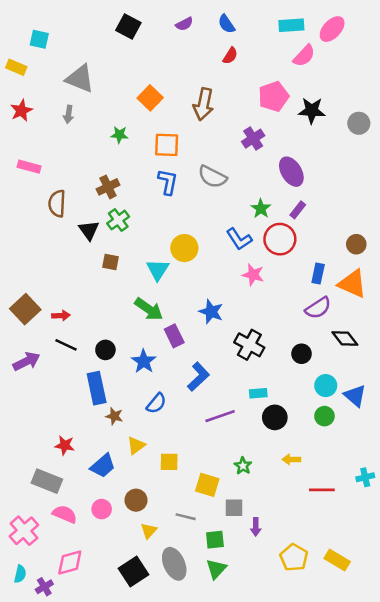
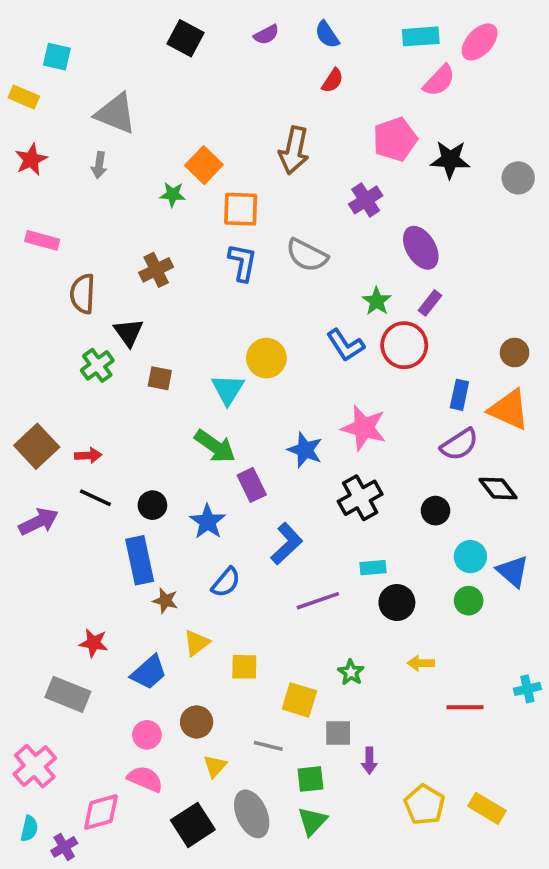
orange square: (150, 98) -> (204, 165), moved
green cross: (118, 220) -> (97, 365), moved
pink star: (253, 275) -> (364, 428), moved, size x1.4
black cross: (249, 345) -> (360, 498), turned 32
pink semicircle: (65, 514) -> (145, 779), moved

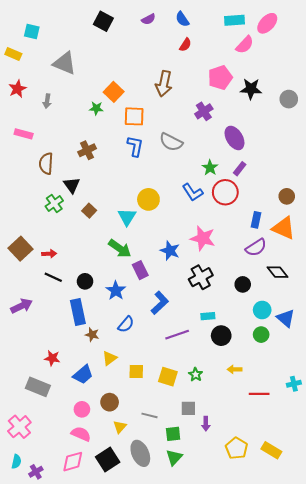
gray arrow: (99, 165) -> (47, 101), moved
brown square: (160, 378) -> (89, 211), turned 32
purple arrow: (38, 522) -> (22, 306), moved
yellow square: (299, 700) -> (168, 377), moved
pink diamond: (101, 812) -> (73, 462), moved

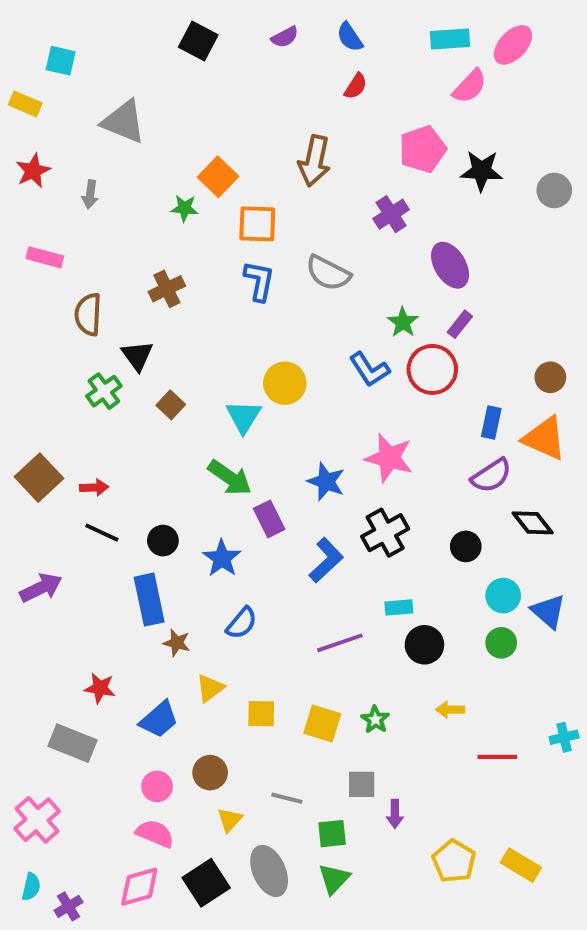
blue L-shape: (160, 303) -> (326, 560), moved

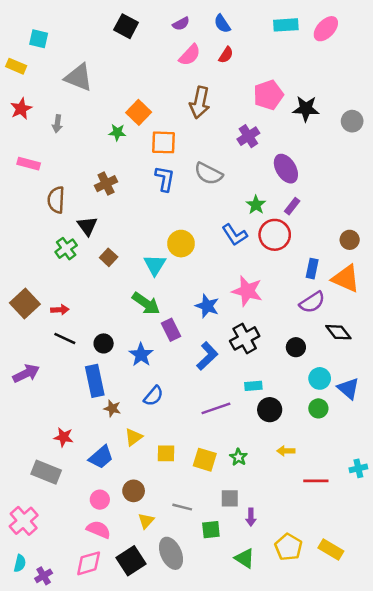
pink semicircle: (470, 86) -> (190, 55), moved
green triangle: (334, 879) -> (245, 558), moved, turned -40

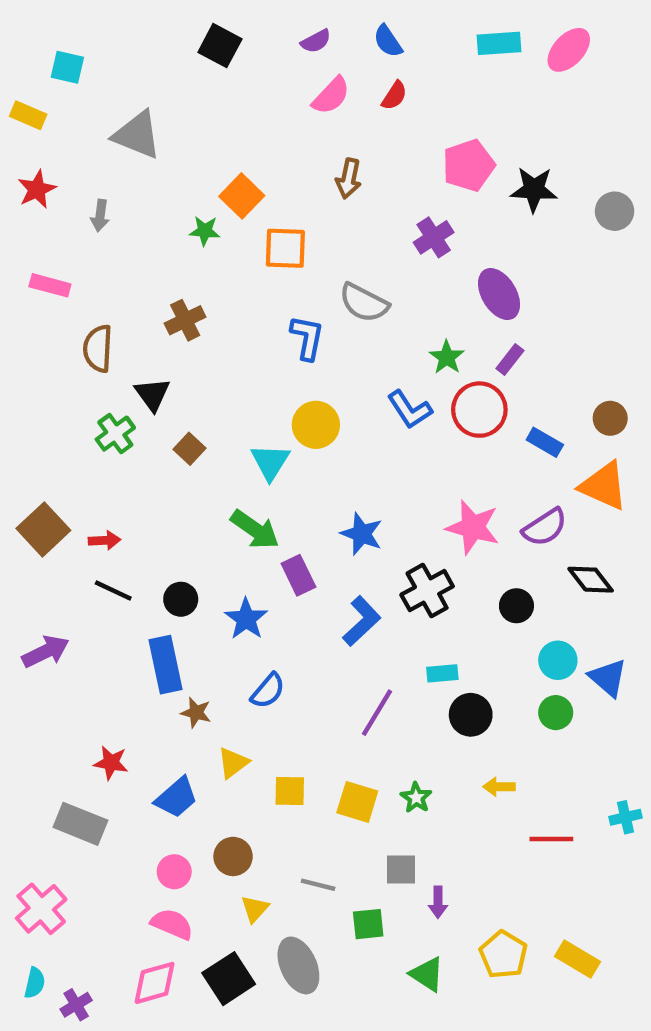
brown arrow: (200, 102) -> (349, 178), size x0.7
blue L-shape: (165, 179) -> (307, 338), moved
blue rectangle: (312, 269) -> (545, 442), moved, turned -72
pink star: (247, 291) -> (473, 527), moved
purple line: (216, 408) -> (377, 713), turned -40

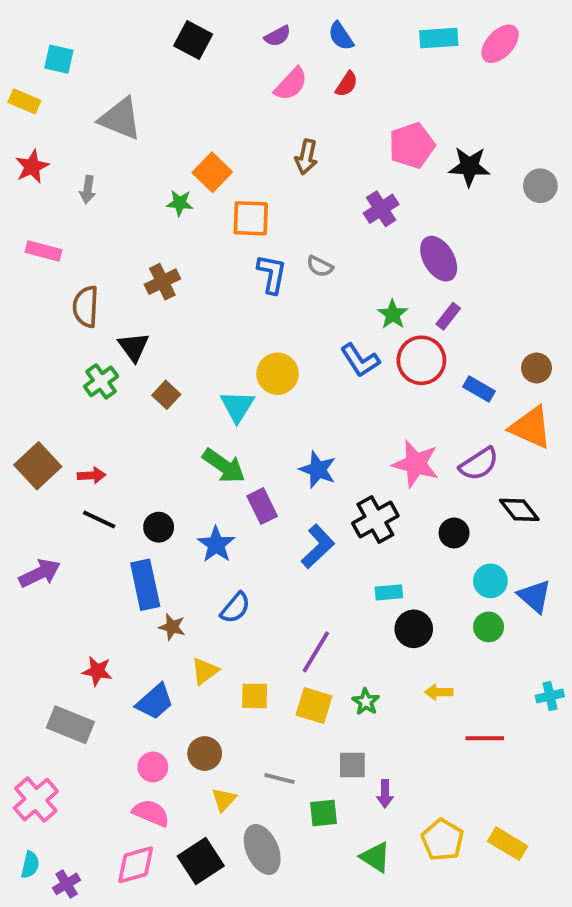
gray semicircle: (364, 303) -> (320, 266), size x0.6
blue L-shape: (307, 338) -> (272, 274), moved
purple line: (377, 713) -> (316, 652), moved
cyan cross: (625, 817) -> (550, 696), moved

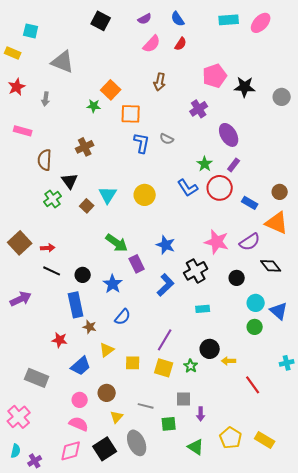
cyan triangle: (237, 406) -> (108, 195), moved
black circle: (414, 629) -> (210, 349), moved
red star: (97, 671) -> (60, 340), moved
red line: (485, 738) -> (253, 385), turned 54

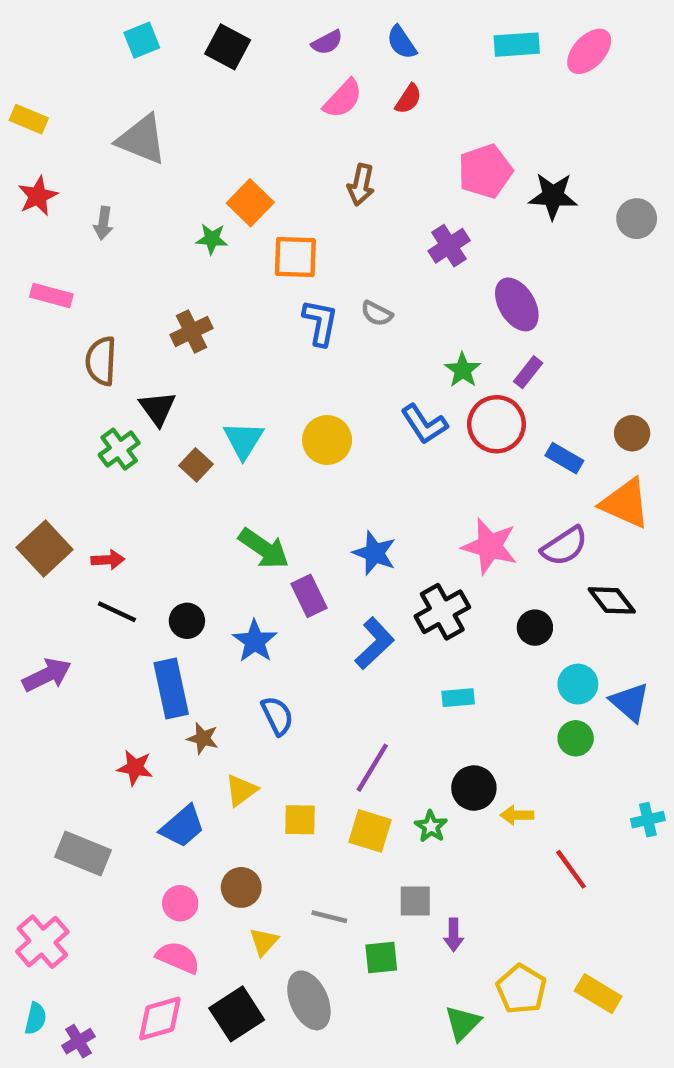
cyan square: (31, 31) -> (142, 40), moved, turned -35
blue semicircle: (123, 317) -> (277, 716), turned -66
green triangle: (196, 447) -> (463, 1023), moved, turned 42

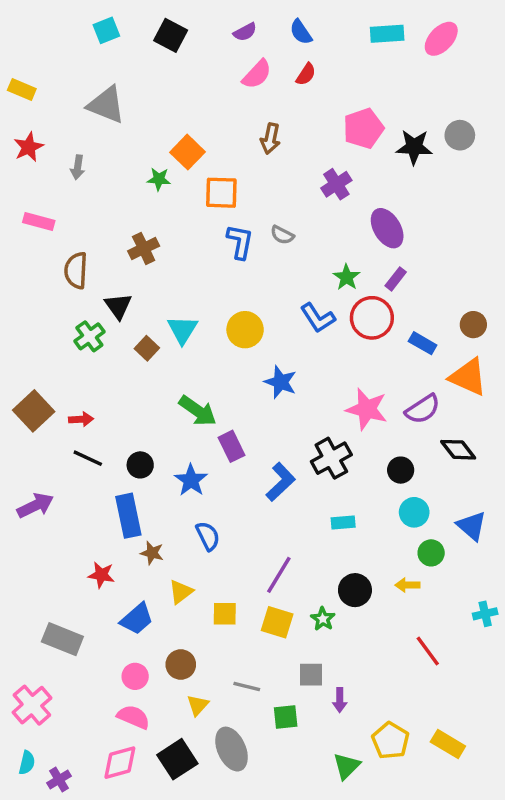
gray circle: (637, 219) -> (460, 135), moved
blue star: (374, 553) -> (281, 382), moved
cyan circle: (578, 684) -> (414, 512), moved
yellow arrow: (517, 815) -> (407, 585), moved

